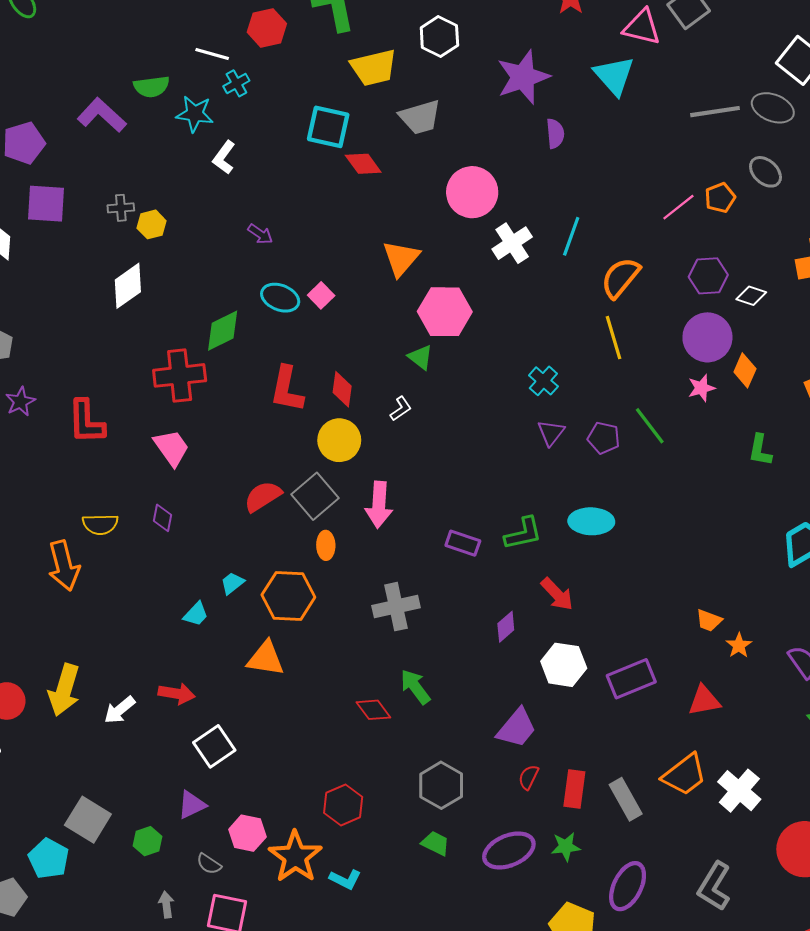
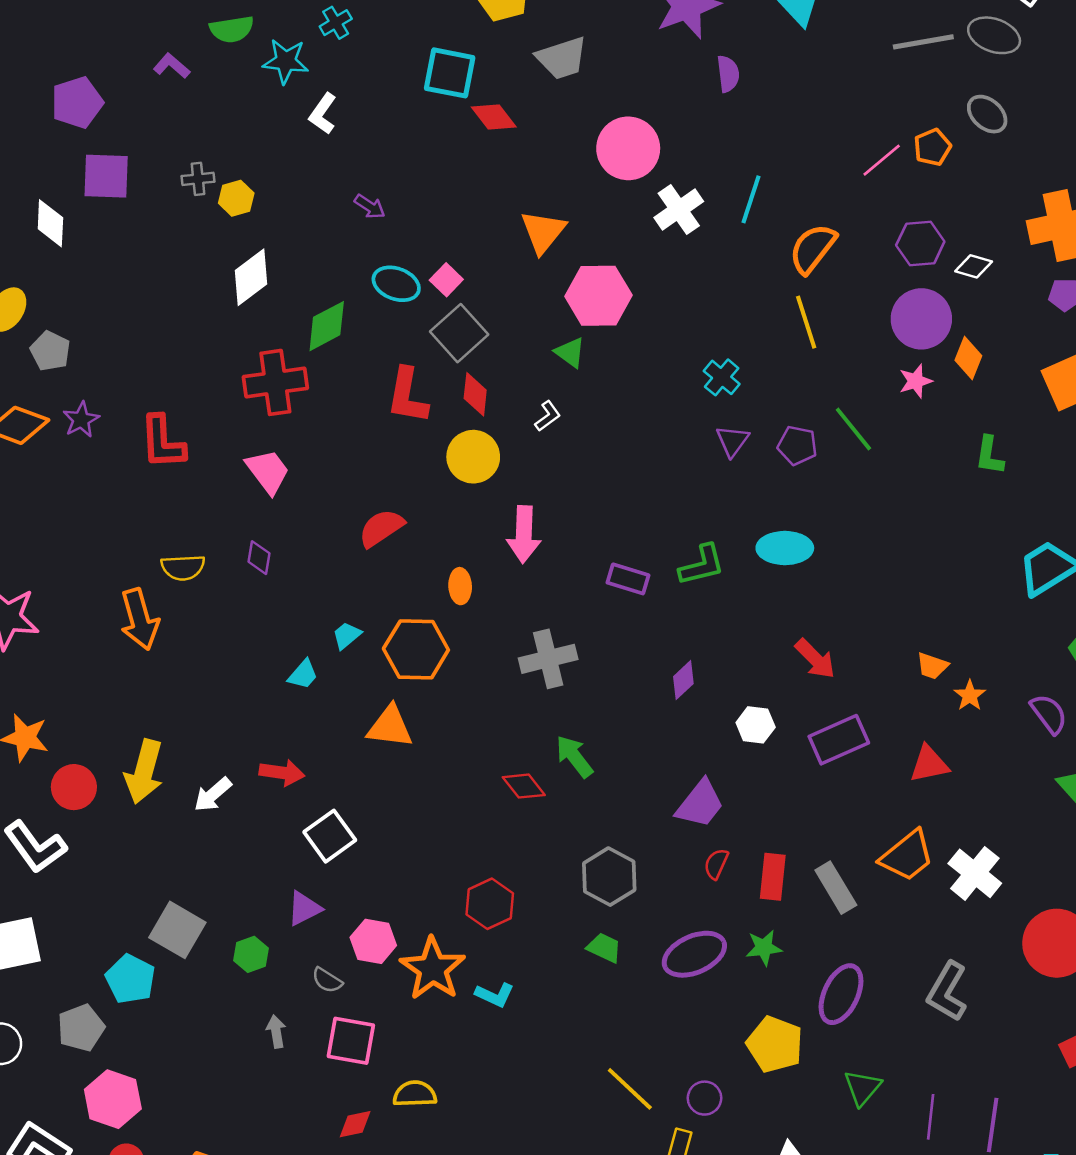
purple L-shape: (102, 115) -> (172, 66), size x0.6
white diamond: (128, 286) -> (251, 277), moved
gray square: (315, 496) -> (459, 333), moved
red arrow: (557, 594) -> (815, 659), moved
white hexagon: (564, 665) -> (756, 725), size x0.7

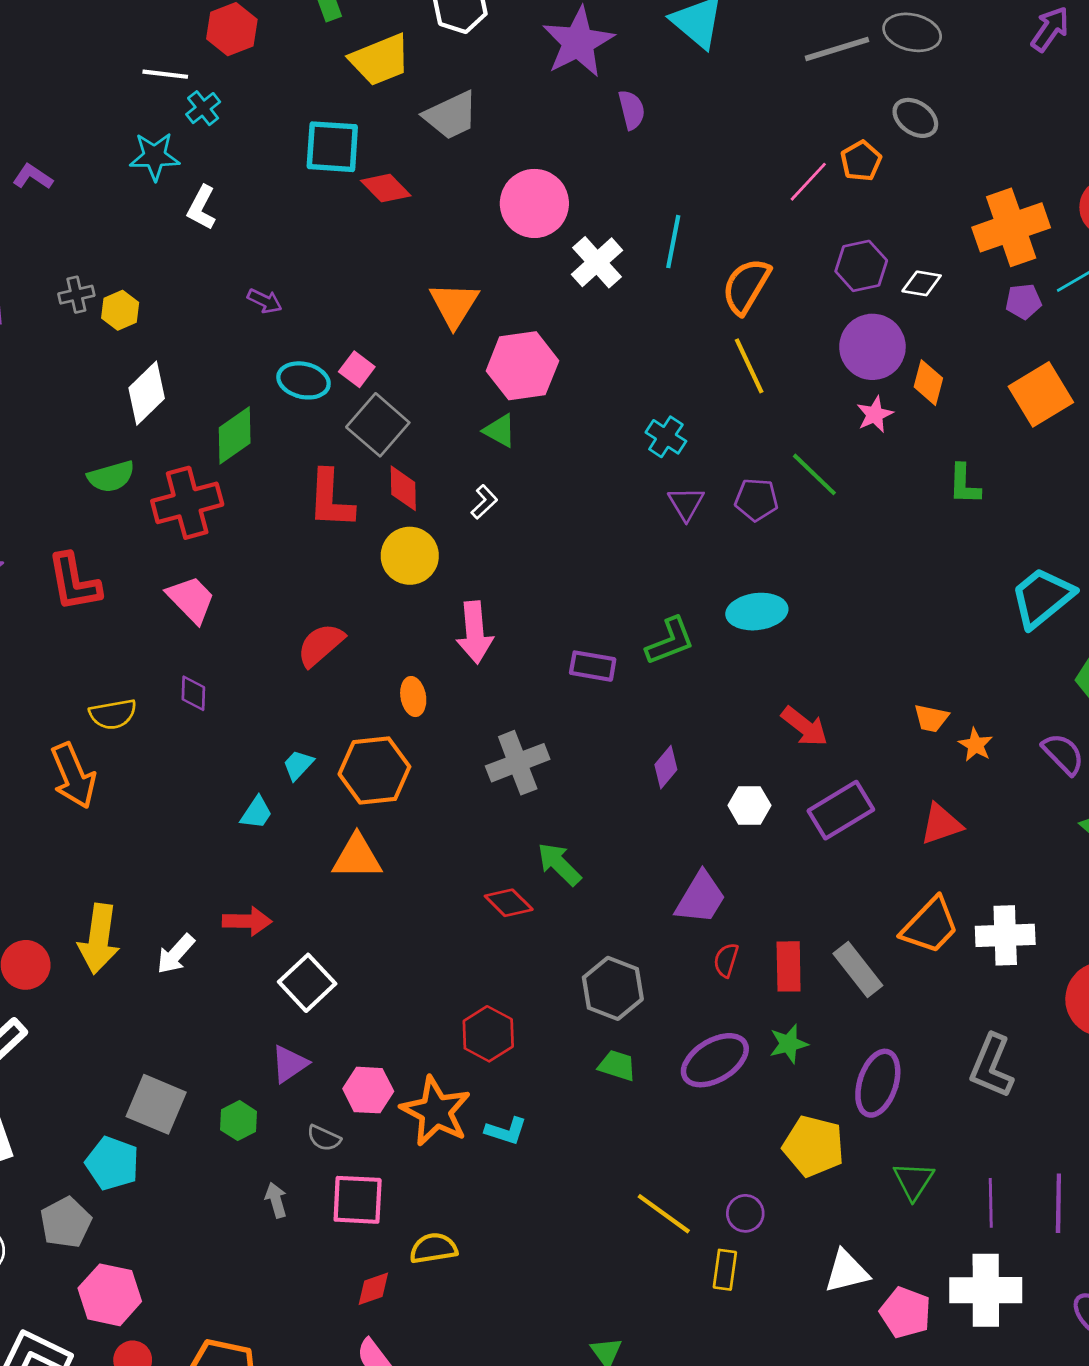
green semicircle: (232, 29) -> (111, 477), moved
white cross: (975, 873) -> (1005, 935), turned -34

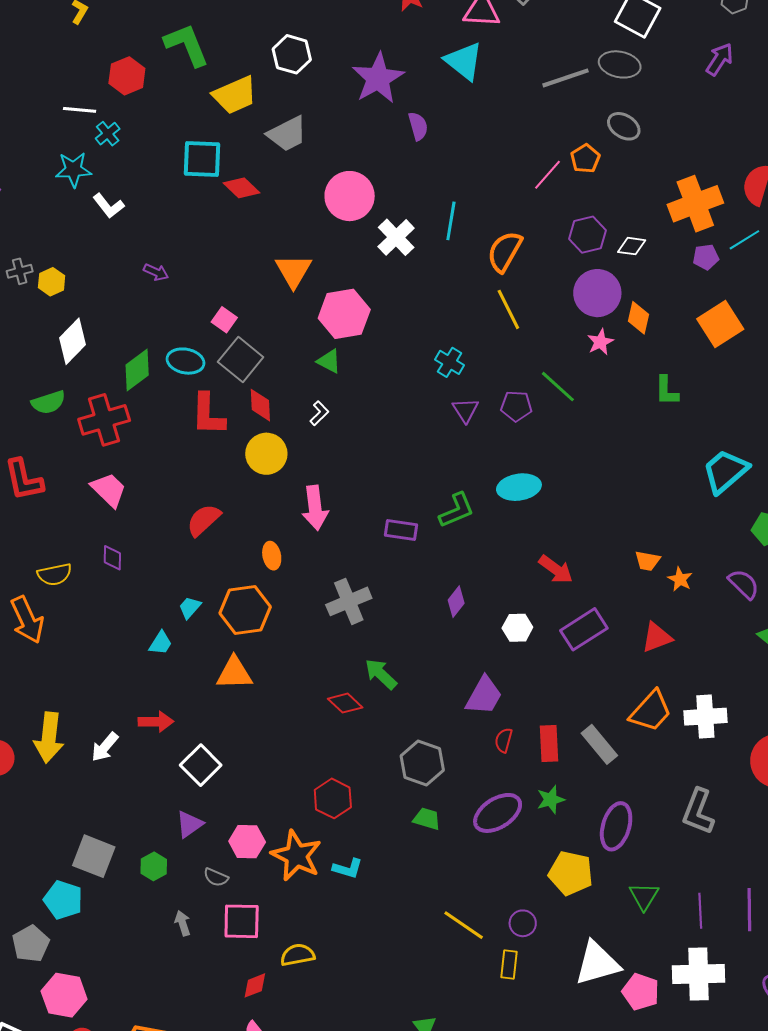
white L-shape: (202, 208) -> (109, 206), turned -64
cyan ellipse: (304, 380) -> (186, 361), moved
white triangle: (847, 1271) -> (597, 963), size x1.4

